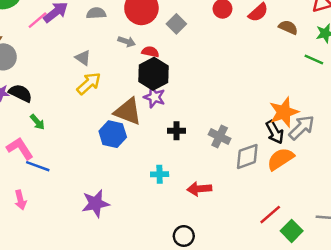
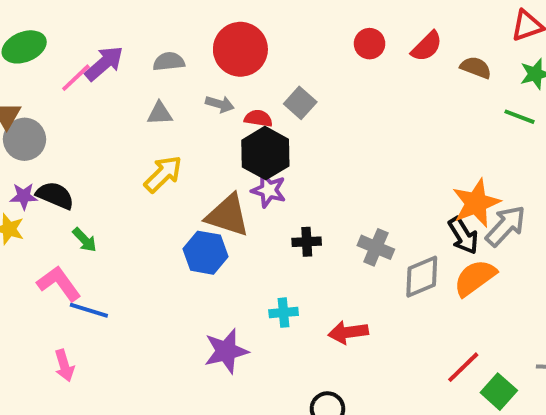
gray square: (176, 24) -> (300, 103), moved
gray triangle: (83, 58) -> (160, 113), moved, turned -35
purple star: (95, 203) -> (226, 351), moved

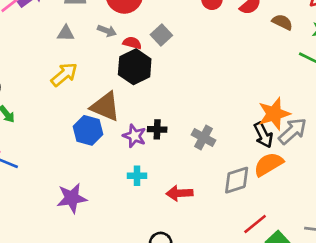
purple star: (269, 190) -> (134, 136), moved
gray diamond: (422, 277) -> (237, 180), moved
purple star: (226, 351) -> (72, 198), moved

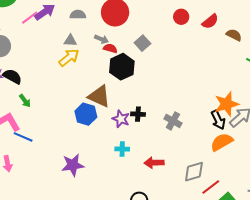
red semicircle: (132, 43) -> (110, 48), moved
yellow arrow: (64, 75) -> (69, 58), moved
gray diamond: (237, 180) -> (194, 172), moved

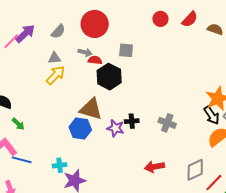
gray semicircle: (78, 15) -> (58, 31), turned 140
gray square: (142, 43) -> (126, 50), turned -35
cyan cross: (122, 149) -> (60, 165), moved

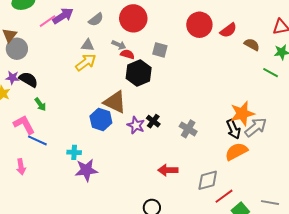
red circle: (160, 19) -> (199, 25), size x1.6
black cross: (132, 121) -> (153, 121), turned 32

